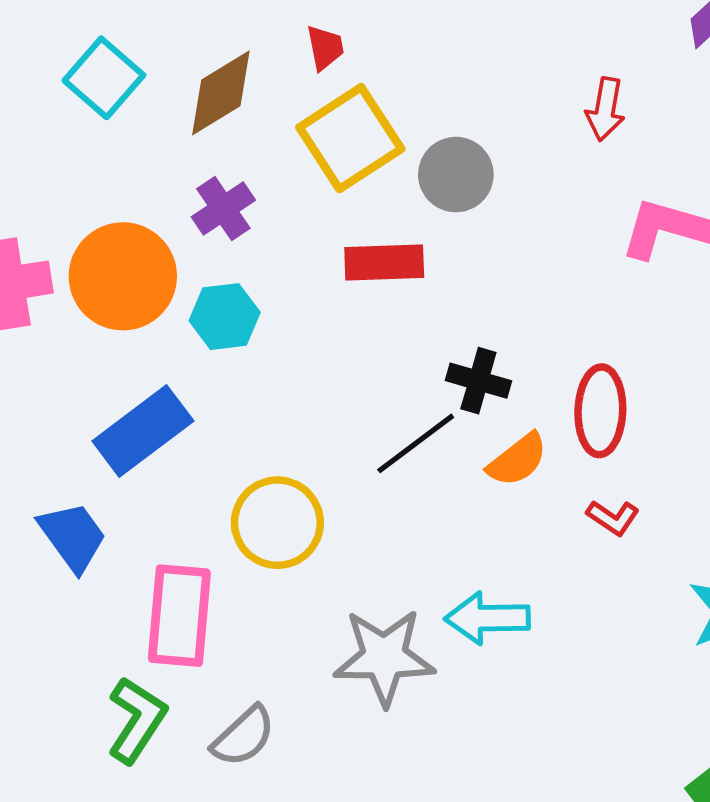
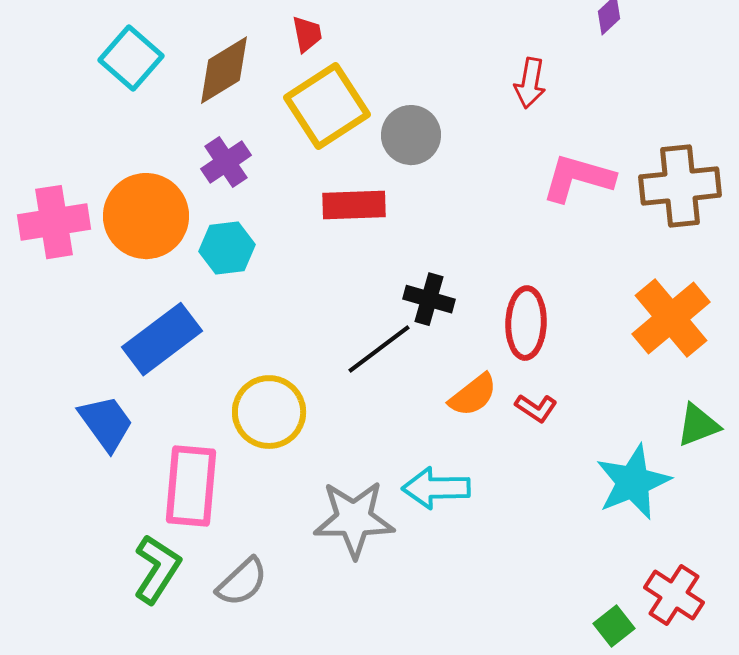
orange semicircle: (517, 460) -> (473, 395), moved

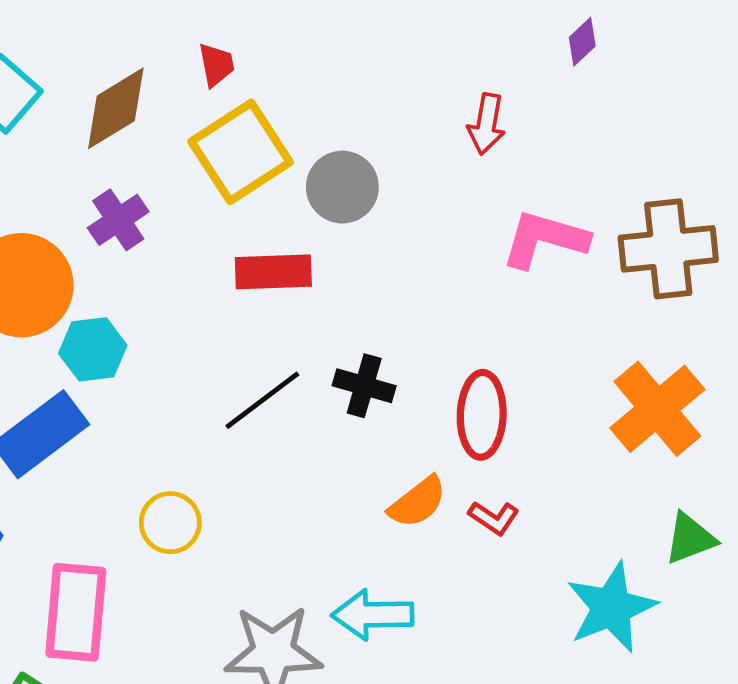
cyan hexagon: (227, 248) -> (93, 349), moved
black line: (379, 349) -> (262, 400), moved
yellow circle: (269, 412) -> (170, 523), size x0.7

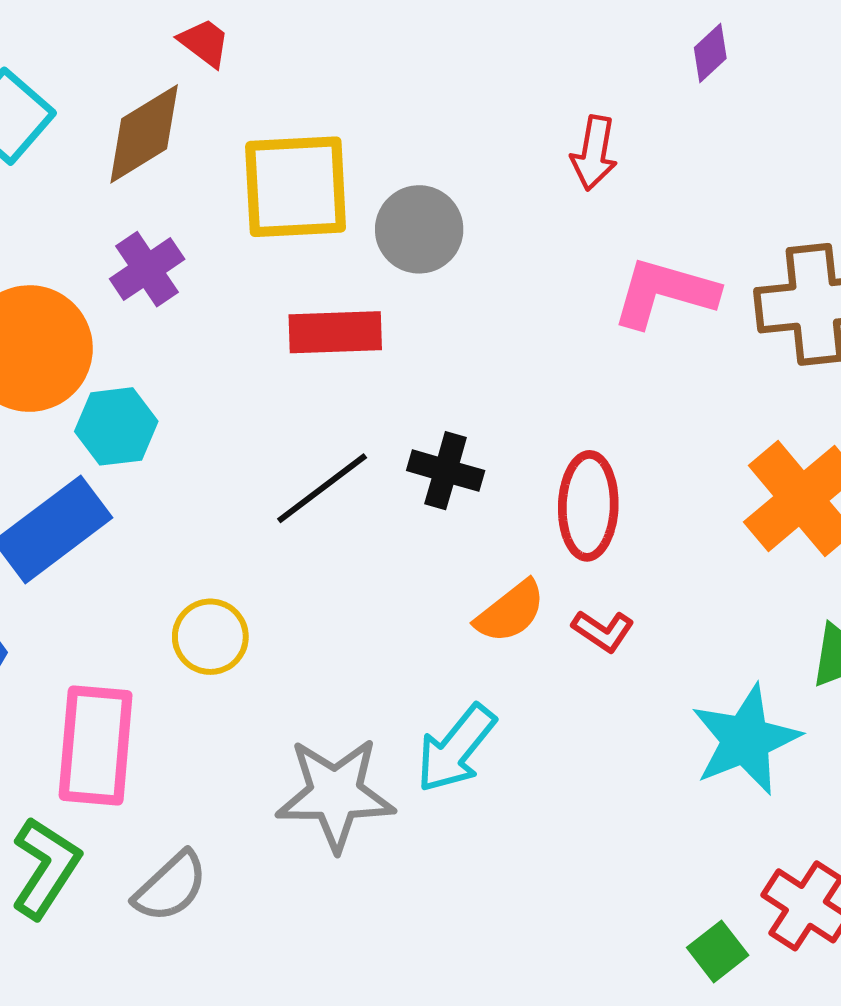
red trapezoid: (216, 65) -> (204, 43), moved, turned -42
yellow square: (241, 152) -> (296, 187), turned 30
cyan arrow: (373, 615) -> (456, 748), turned -50

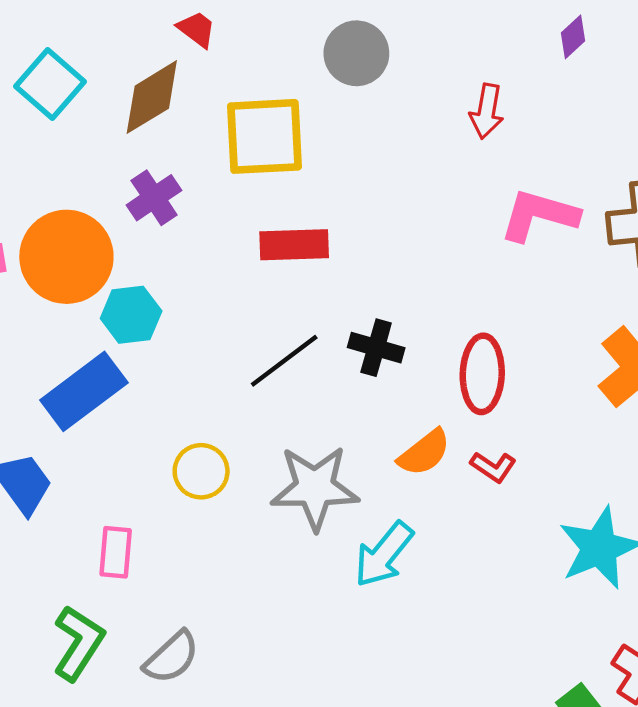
gray circle: (419, 229) -> (356, 53), moved
pink rectangle: (96, 746) -> (116, 552), size x0.6
gray star: (335, 794) -> (315, 488), moved

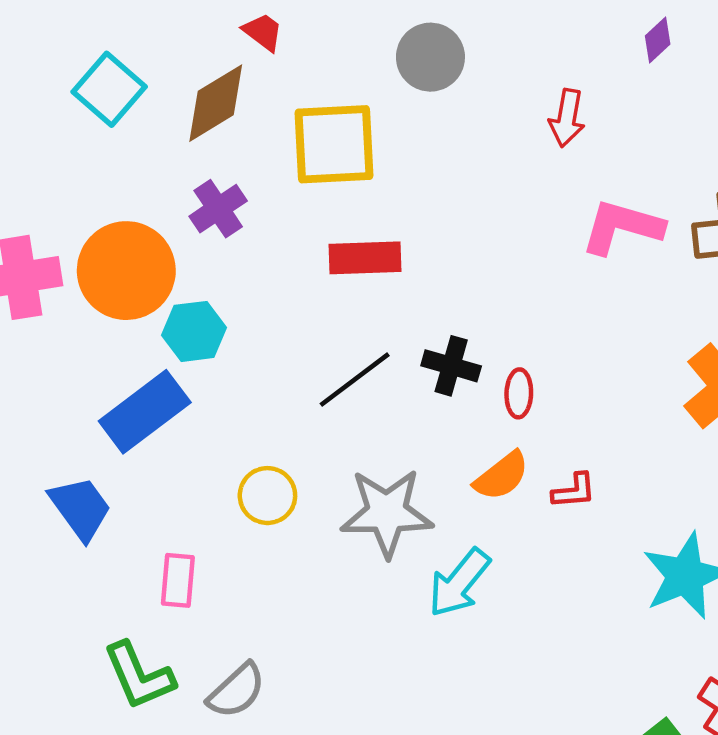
red ellipse: (482, 374) -> (519, 393), moved, size x0.6
red L-shape: (493, 467) -> (574, 491), turned -39
green L-shape: (78, 643) -> (139, 676), turned 124

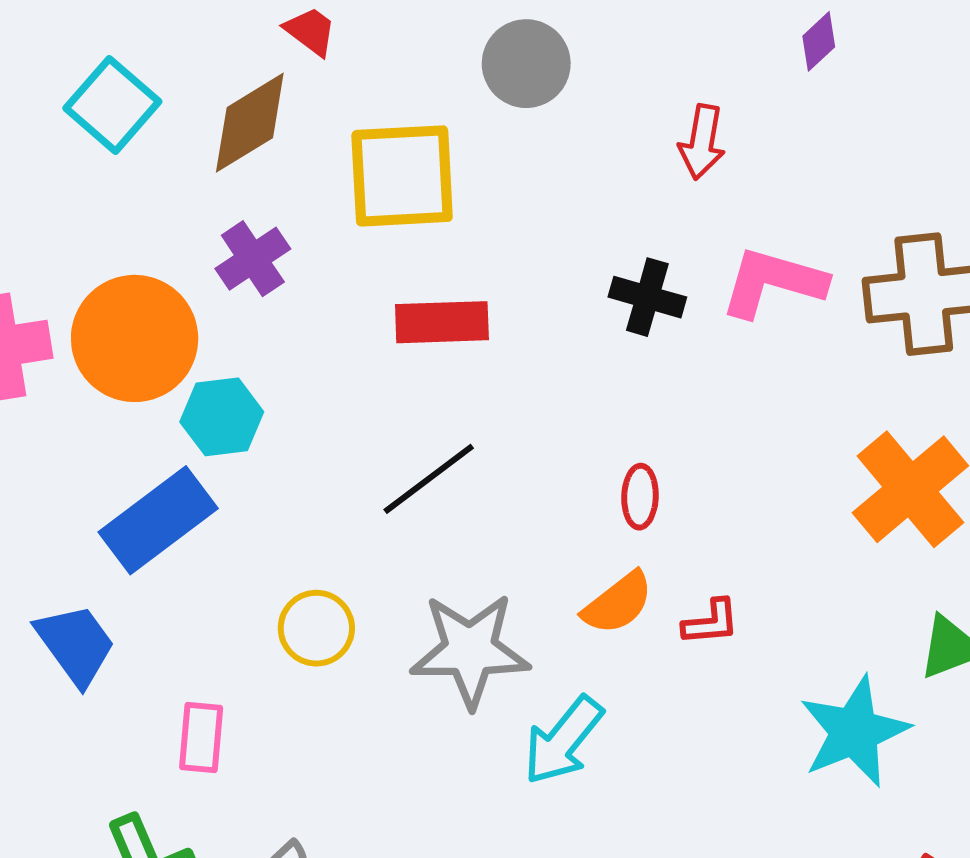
black cross: (451, 366) -> (647, 297), moved

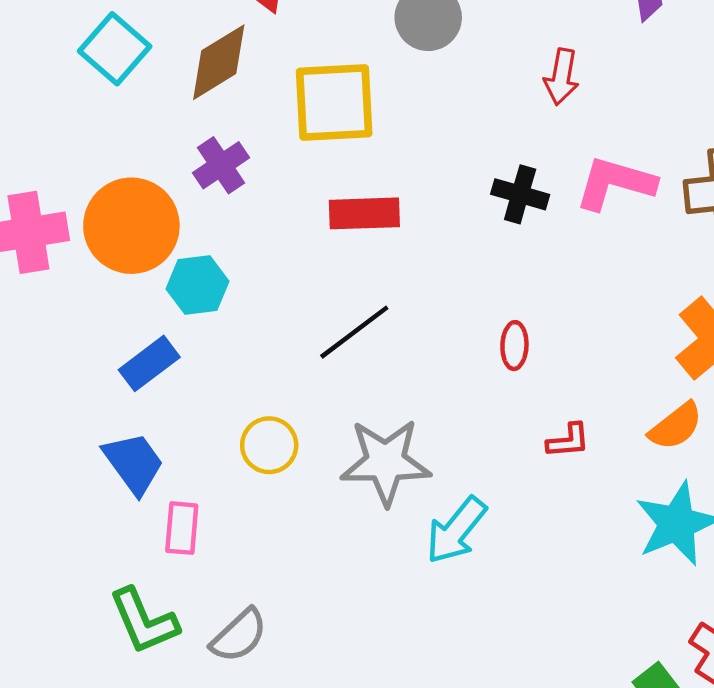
blue rectangle: (158, 520) -> (149, 363), size x0.7
orange semicircle: (618, 603) -> (676, 426), moved
blue trapezoid: (75, 644) -> (134, 463), moved

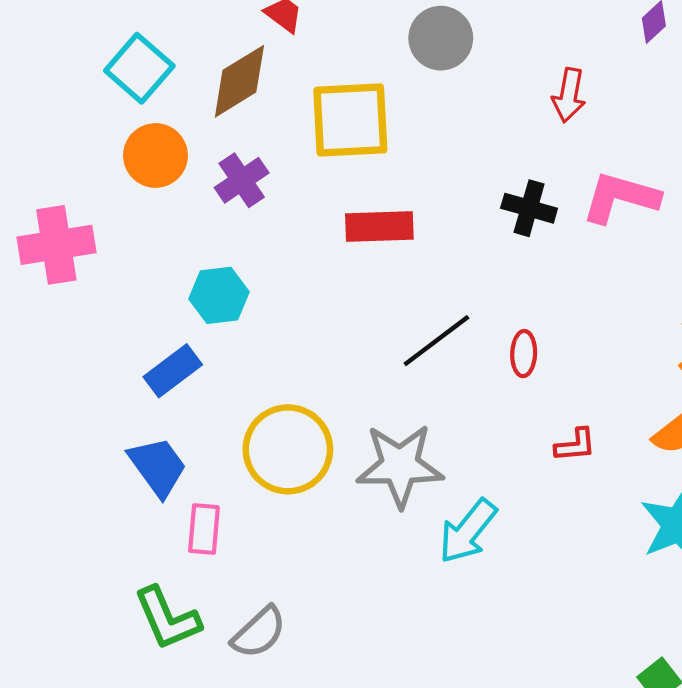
orange circle: (131, 226) -> (155, 155), moved, size x0.7
black line: (354, 332) -> (436, 341), moved
yellow circle: (269, 445) -> (288, 449), size x1.6

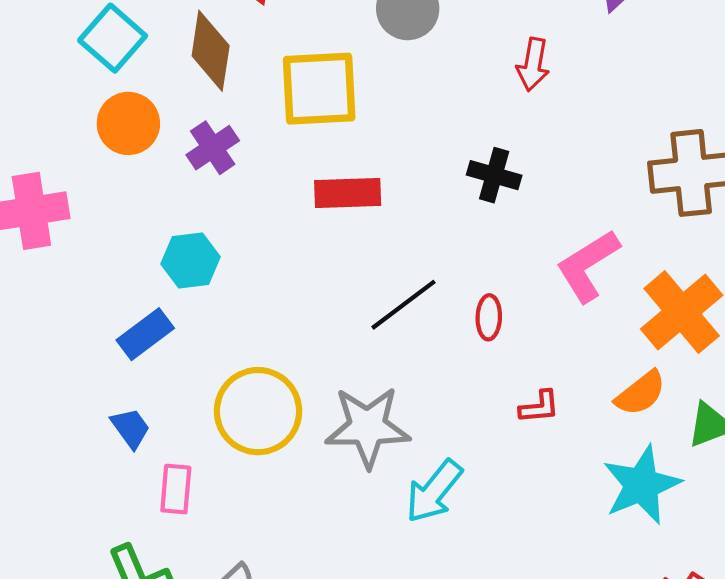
brown diamond: (239, 81) -> (211, 51), turned -50
pink L-shape: (621, 197) -> (588, 266), moved, turned -48
blue trapezoid: (158, 467) -> (130, 428), size x0.7

